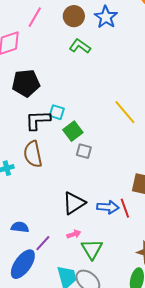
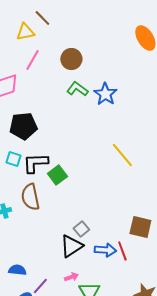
blue star: (106, 17) -> (105, 94), moved
cyan square: (57, 112) -> (13, 159), moved
green square: (73, 131) -> (57, 175), moved
gray square: (84, 151) -> (81, 229), moved, turned 35

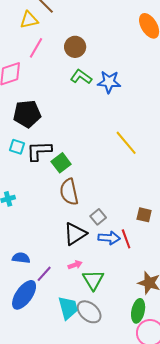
blue star: (105, 94) -> (109, 82), turned -30
brown semicircle: (30, 197) -> (69, 192), moved
brown square: (140, 227) -> (144, 215), size x0.7
gray square: (81, 229) -> (98, 217), moved

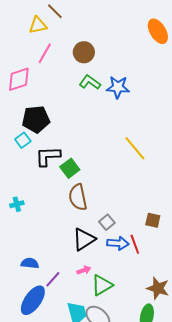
cyan square: (17, 147) -> (23, 140), moved, turned 35
green triangle: (93, 280) -> (102, 285), turned 30

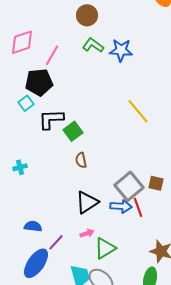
pink line: (45, 53) -> (52, 55), moved
brown semicircle: (78, 197) -> (81, 160), size x0.6
gray square: (107, 222) -> (129, 186), moved, size x1.8

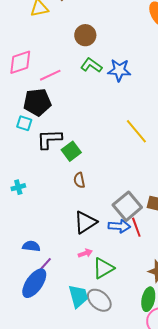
pink line: (52, 55) -> (50, 75), turned 35
cyan square: (26, 103) -> (24, 123), turned -35
purple line: (56, 242) -> (44, 265), moved

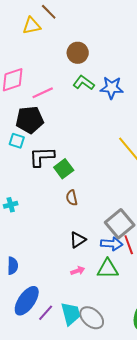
black triangle: (85, 222) -> (78, 240), size x0.7
blue semicircle: (31, 246) -> (13, 266), moved, turned 84
purple line: (44, 265) -> (46, 313), moved
green triangle: (103, 268) -> (108, 269), moved, turned 30

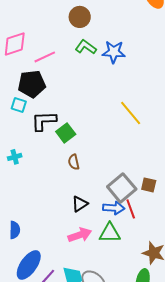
cyan cross: (11, 205) -> (15, 157), moved
pink arrow: (78, 271) -> (80, 235), size x1.6

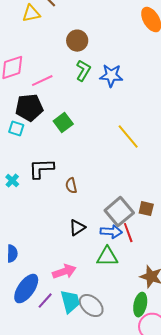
green L-shape: (86, 47) -> (83, 71), turned 85
black L-shape: (44, 121) -> (41, 169), moved
green square: (66, 133) -> (63, 123), moved
cyan cross: (15, 157) -> (12, 181), turned -32
pink arrow: (80, 235) -> (64, 272), moved

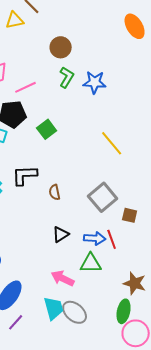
gray square: (119, 212) -> (103, 197), moved
pink arrow: (64, 272) -> (63, 278), moved, turned -135
purple line: (45, 301) -> (16, 322), moved

